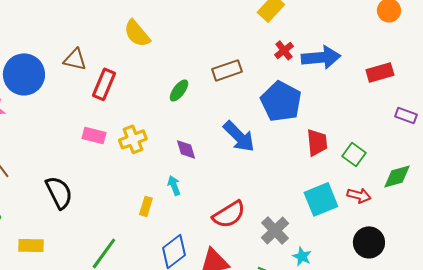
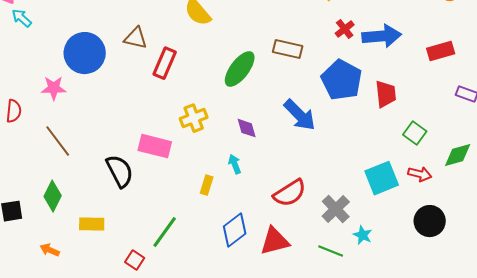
brown rectangle: (227, 70) -> (288, 49), turned 32
green ellipse: (179, 90) -> (240, 69), size x1.6
pink rectangle: (94, 135) -> (155, 146), moved, size x1.4
red trapezoid: (317, 142) -> (386, 94), moved

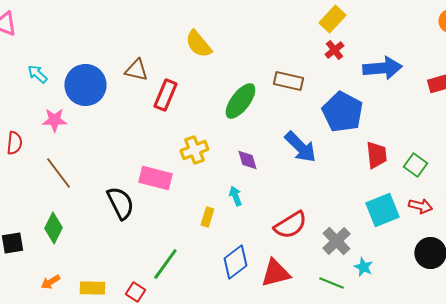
cyan arrow: (22, 18) -> (37, 74), moved
red cross: (345, 29) -> (334, 50), moved
red trapezoid: (386, 94) -> (376, 155), moved
yellow rectangle: (92, 224) -> (92, 288), moved
orange arrow: (50, 250) -> (50, 282), turned -54

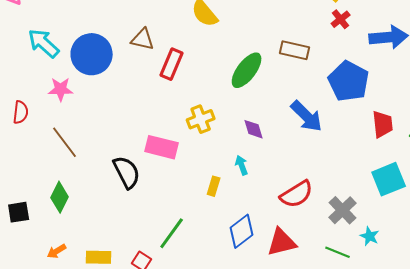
cyan arrow: (37, 74) -> (44, 43), size x1.6

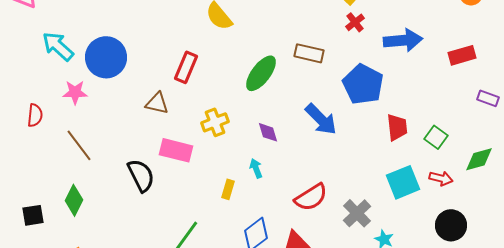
brown triangle: (143, 39) -> (157, 103), moved

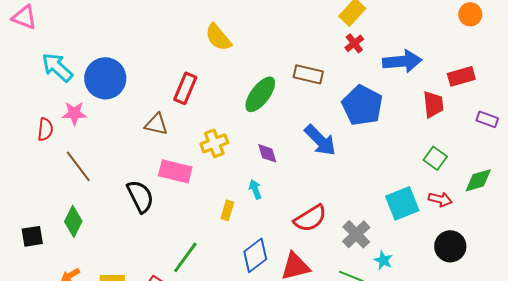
red semicircle: (35, 115) -> (45, 129), moved
red trapezoid: (397, 127) -> (433, 104), moved

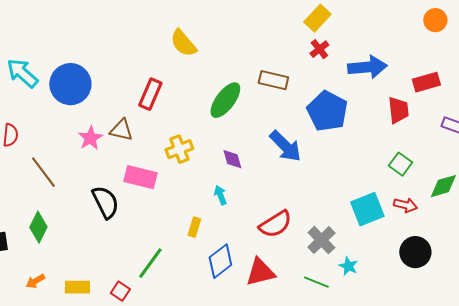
pink star: (74, 113) -> (90, 138), moved, turned -30
yellow rectangle: (227, 210) -> (194, 227), moved

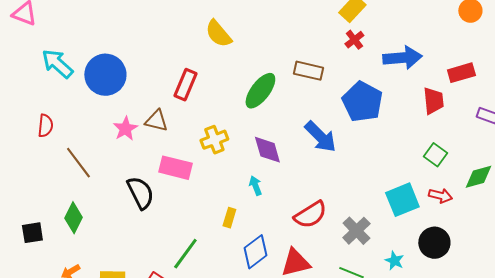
purple diamond: (232, 159) -> (267, 150), size x1.4
black circle: (415, 252) -> (434, 243), moved
cyan star: (348, 266) -> (394, 261), moved

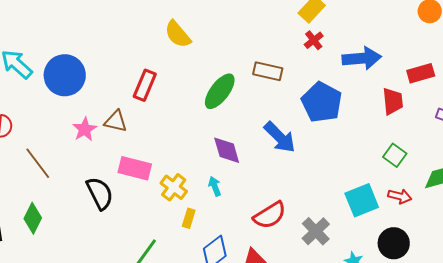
yellow cross: (214, 140) -> (174, 187), moved, turned -32

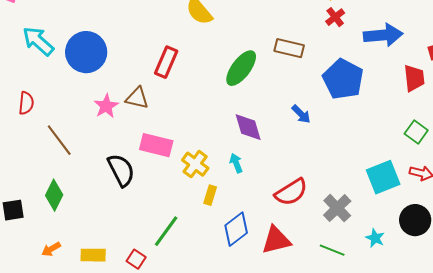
blue arrow: (280, 137) -> (301, 114), size x0.6

